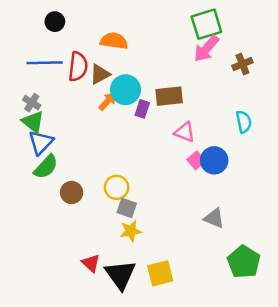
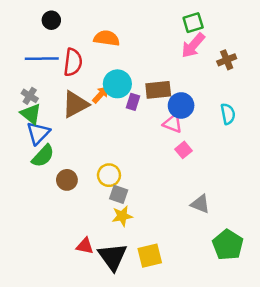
green square: (206, 24) -> (193, 23), size x0.7
brown triangle: (100, 74) -> (75, 104), moved, size x1.4
blue circle: (214, 160) -> (181, 105), moved
red triangle: (91, 263) -> (85, 246), turned -30

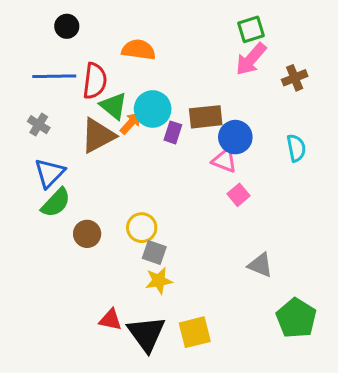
green triangle: (31, 114) -> (114, 106), moved

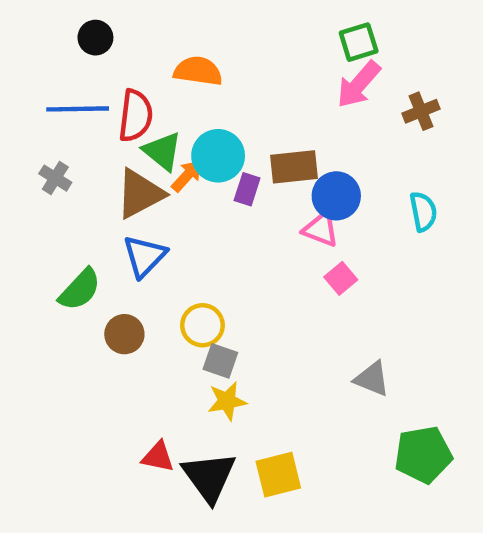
blue triangle: (50, 173) -> (144, 256), moved
green pentagon: (296, 318) -> (423, 455), turned 30

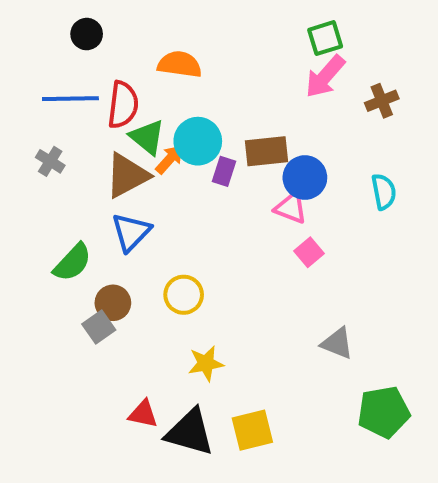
gray square: (220, 361) -> (99, 327), moved, turned 36
black triangle: (209, 477) -> (190, 432), turned -38

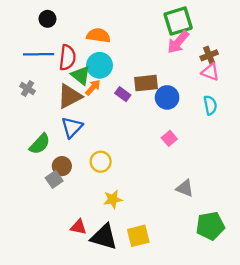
green square: (325, 38) -> (178, 21), size x1.5
cyan circle: (198, 141) -> (100, 65), moved
purple rectangle: (224, 171) -> (123, 94), turned -72
pink triangle: (291, 208) -> (210, 72), moved

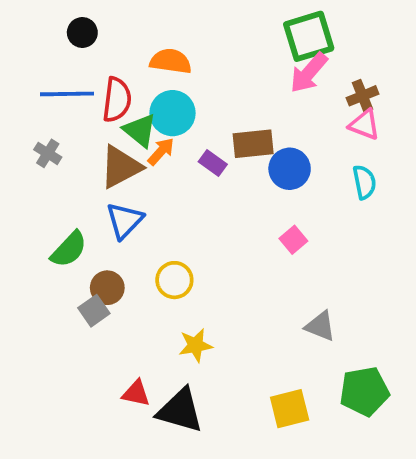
yellow square: (138, 236) -> (290, 409), moved

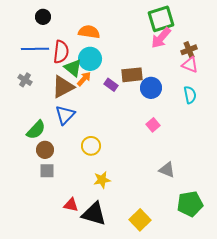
brown circle: (107, 288) -> (45, 150), moved
gray square: (94, 311) -> (47, 171), moved, turned 35
yellow square: (290, 409) -> (140, 220), moved, turned -30

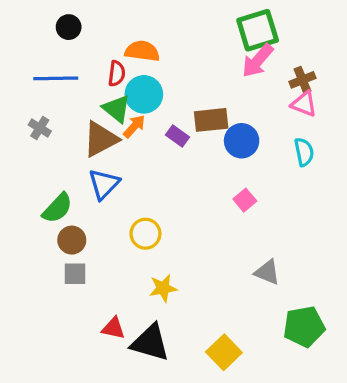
red semicircle: (61, 52) -> (117, 74), moved, size x0.7

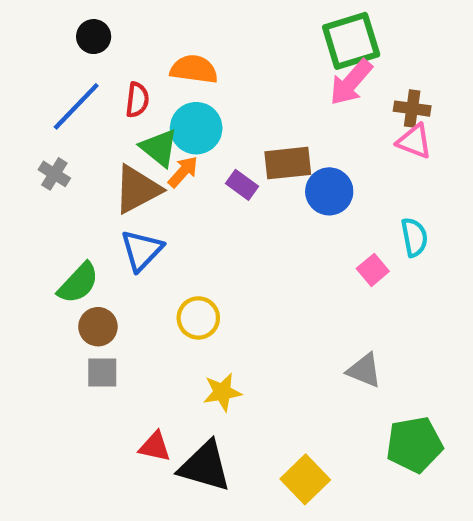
red semicircle: (117, 74) -> (137, 100), moved
blue line: (56, 78) -> (76, 106), turned -45
brown cross: (302, 80) -> (412, 109), turned 30
cyan semicircle: (304, 152) -> (414, 237), moved
pink square: (245, 200) -> (373, 270), moved

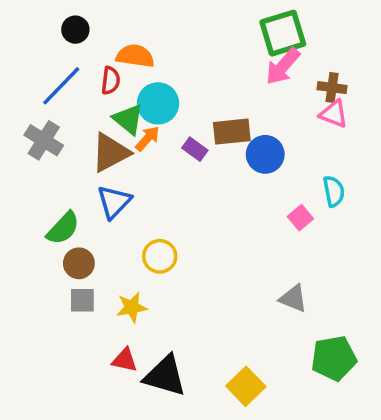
orange semicircle: (194, 69) -> (135, 56), moved
gray cross: (54, 174) -> (44, 140), size x1.5
yellow star: (222, 392) -> (132, 307), moved

